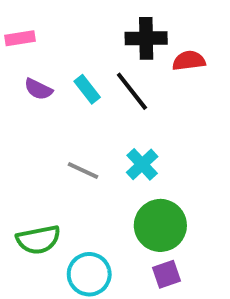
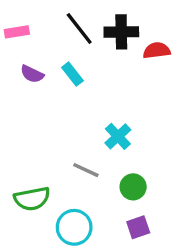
black line: (132, 91) -> (79, 29), moved
gray line: (83, 171) -> (86, 170), moved
green circle: (160, 225) -> (133, 187), size x0.6

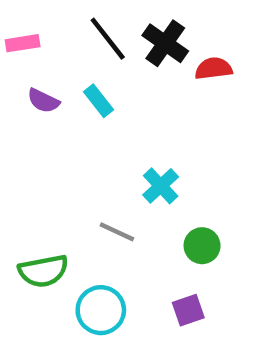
black cross: (121, 32) -> (165, 43), turned 36
green circle: (133, 187) -> (202, 246), moved

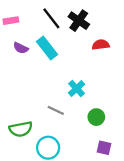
red semicircle: (214, 69) -> (101, 45), moved
cyan rectangle: (99, 101) -> (47, 48), size x1.5
purple square: (188, 310) -> (104, 148), moved, turned 32

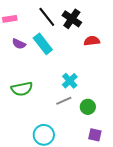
gray line: (56, 110) -> (64, 101), moved, turned -49
green semicircle: (21, 129) -> (22, 89), moved

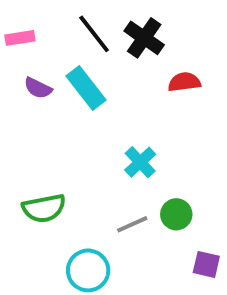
green semicircle: (22, 89) -> (44, 208), moved
gray line: (64, 101) -> (132, 224), moved
purple square: (95, 135) -> (206, 264), moved

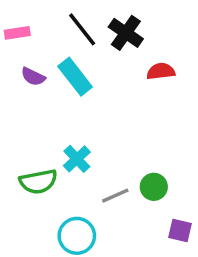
cyan cross: (140, 162) -> (77, 159), moved

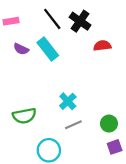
cyan cross: (77, 159) -> (68, 101), moved
green circle: (154, 187) -> (109, 124), moved
purple square: (180, 231) -> (115, 147), turned -32

